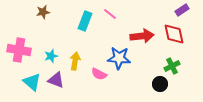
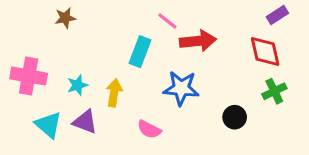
cyan rectangle: (85, 21) -> (140, 52), moved
red arrow: (142, 36) -> (198, 41), moved
green cross: (172, 66) -> (274, 91), moved
pink semicircle: (99, 74) -> (149, 129), moved
black circle: (160, 84) -> (235, 117), moved

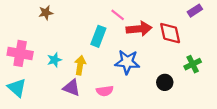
red diamond: (265, 52) -> (170, 33), moved
purple triangle: (85, 122) -> (72, 88), moved
cyan triangle: (48, 125) -> (17, 88), moved
pink semicircle: (149, 129) -> (105, 91), turned -35

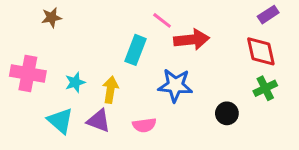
brown star: (46, 13) -> (51, 17), moved
red diamond: (170, 33) -> (261, 51), moved
cyan triangle: (17, 88) -> (60, 121), moved

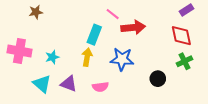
yellow arrow: (110, 90) -> (87, 57), moved

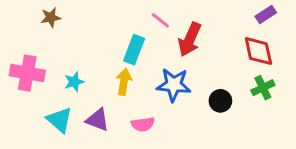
red arrow: (133, 27) -> (190, 39), turned 120
black circle: (158, 79) -> (220, 101), moved

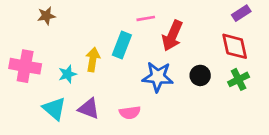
pink line: (160, 20) -> (146, 18), turned -48
yellow arrow: (124, 82) -> (93, 60), moved
black circle: (220, 101) -> (200, 75), moved

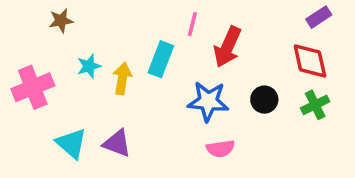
pink line: (146, 18) -> (192, 24), turned -66
pink cross: (25, 66) -> (33, 87), turned -32
cyan star: (68, 74) -> (89, 66), moved
pink semicircle: (130, 113) -> (220, 149), moved

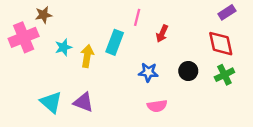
red arrow: (227, 47) -> (162, 34), size x0.6
pink cross: (33, 87) -> (24, 37), moved
blue star: (208, 101) -> (148, 72), size x0.7

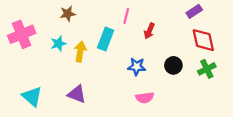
purple rectangle: (227, 12) -> (194, 11), moved
brown star: (44, 15) -> (68, 14), moved
cyan triangle: (51, 102) -> (32, 96), moved

